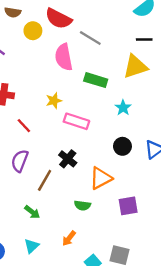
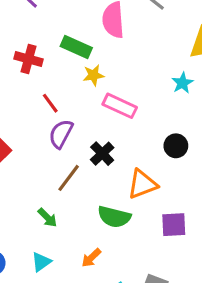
green rectangle: (96, 80) -> (76, 47), moved
cyan star: (123, 108) -> (182, 83), moved
purple semicircle: (20, 161) -> (61, 134), moved
green semicircle: (82, 205) -> (114, 217), size x1.5

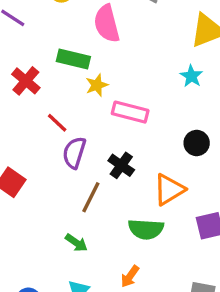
red cross: (28, 59) -> (26, 81), turned 36

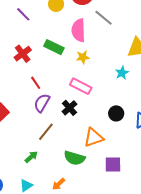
yellow star: (97, 85) -> (83, 57), moved
black cross: (121, 165) -> (70, 108), moved
green arrow: (76, 243) -> (31, 157), turned -88

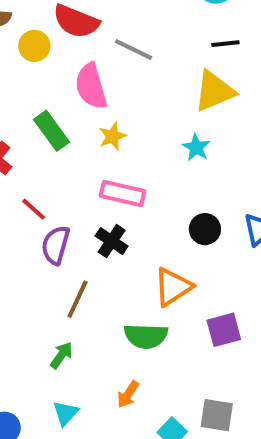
green rectangle: (54, 47) -> (51, 131), turned 42

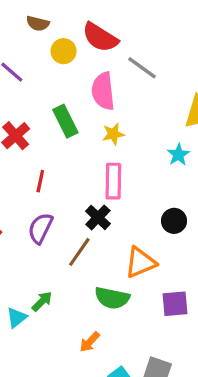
pink rectangle: (123, 194) -> (113, 181), turned 68
red line: (34, 209) -> (40, 181), turned 50
purple semicircle: (56, 245) -> (40, 228), moved
brown line: (78, 299) -> (79, 252), moved
cyan triangle: (66, 413) -> (17, 318), moved

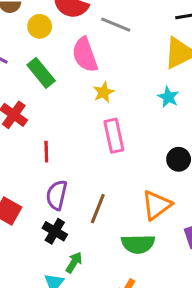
green rectangle: (65, 121) -> (41, 73), moved
black cross: (98, 217) -> (55, 231), moved

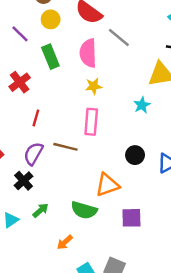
yellow circle: (40, 26) -> (51, 19), moved
brown line: (98, 209) -> (65, 147), moved, turned 65
green arrow: (74, 262) -> (41, 210), moved

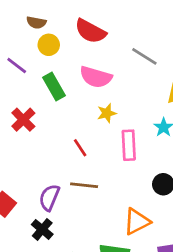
gray line: (119, 37) -> (144, 56), moved
pink semicircle: (88, 53) -> (96, 77), turned -64
red line: (36, 118) -> (80, 148), moved, turned -42
pink rectangle: (91, 122) -> (129, 145), moved

